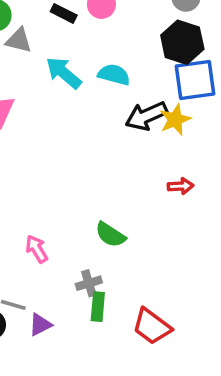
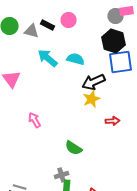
gray triangle: (19, 40) -> (32, 31), moved
yellow star: (175, 120) -> (92, 99), moved
pink arrow: (37, 249) -> (35, 120), moved

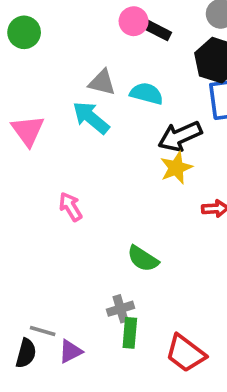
black rectangle: (48, 25) -> (158, 30), moved
gray triangle: (32, 31) -> (102, 82), moved
cyan arrow: (48, 58) -> (91, 118), moved

